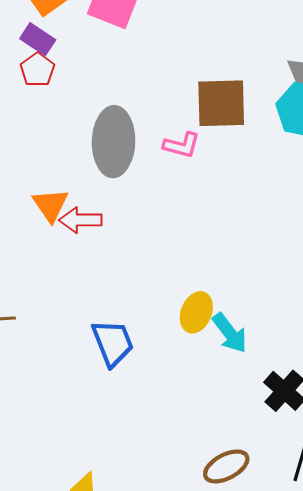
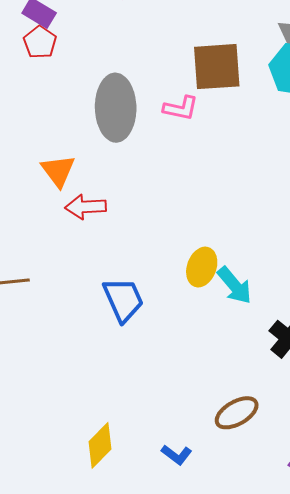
red arrow: (80, 220) -> (86, 207), moved

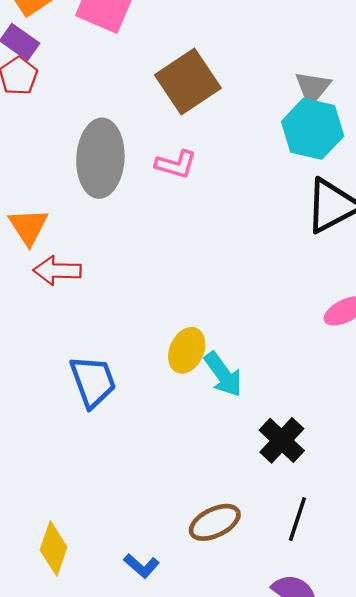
brown square: (217, 67) -> (188, 81), moved, turned -34
yellow diamond: (100, 445) -> (54, 548), turned -30

